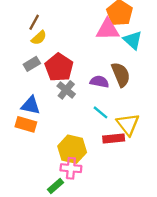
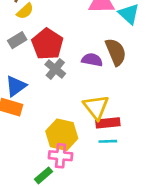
blue triangle: (31, 105) -> (16, 86), turned -48
cyan line: (101, 112) -> (108, 141), moved, turned -42
yellow triangle: (128, 124) -> (96, 107), moved

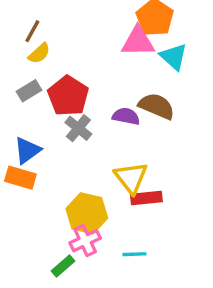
brown semicircle: (116, 52) -> (157, 106), turned -44
cyan line: (108, 141) -> (134, 254), moved
pink cross: (61, 156) -> (85, 241), turned -30

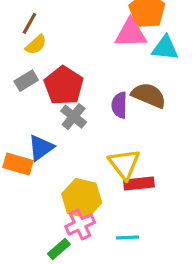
cyan triangle: (174, 57) -> (165, 48), turned -36
purple semicircle: (126, 116) -> (119, 105), turned -100
blue triangle: (27, 150) -> (41, 148), moved

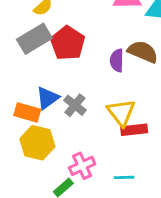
gray rectangle: (26, 81) -> (34, 39), size x1.6
gray cross: (74, 117) -> (75, 105), moved
yellow hexagon: (82, 198) -> (37, 143), moved

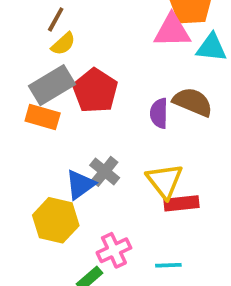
blue triangle: (47, 98) -> (80, 185), moved
orange rectangle: (27, 112) -> (43, 117), moved

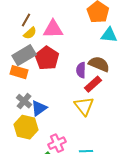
pink triangle: (172, 31) -> (53, 29), moved
gray cross: (105, 171) -> (24, 101), moved
red rectangle: (181, 203) -> (93, 84), moved, turned -36

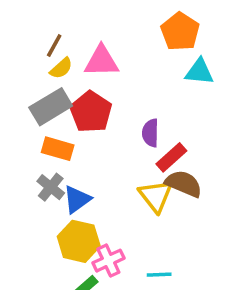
brown semicircle: (99, 64) -> (184, 184), moved
orange rectangle: (19, 72) -> (58, 149), moved
yellow hexagon: (26, 127) -> (79, 241), moved

